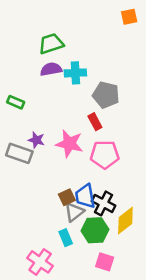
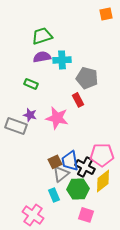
green rectangle: (16, 102) -> (31, 84), moved
pink pentagon: (105, 155) -> (102, 155), moved

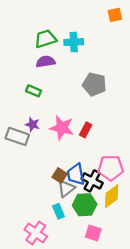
cyan cross: (62, 60) -> (74, 42), moved
red rectangle: (78, 100) -> (86, 130), moved, turned 56
brown square: (55, 162) -> (60, 175), turned -32

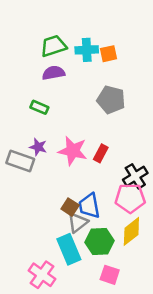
orange square: (115, 15) -> (108, 54), moved
black cross: (92, 181) -> (135, 176), moved, turned 30
cyan rectangle: (58, 211) -> (69, 249), size x1.6

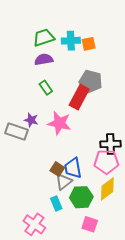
green rectangle: (39, 107) -> (46, 88), moved, turned 32
red rectangle: (101, 153) -> (79, 97), moved, size x1.6
black cross: (135, 176) -> (111, 144), turned 30
cyan rectangle: (69, 249) -> (56, 203), size x0.6

